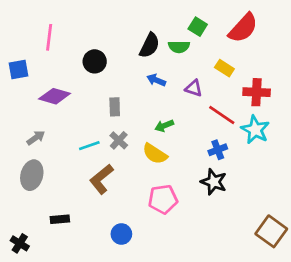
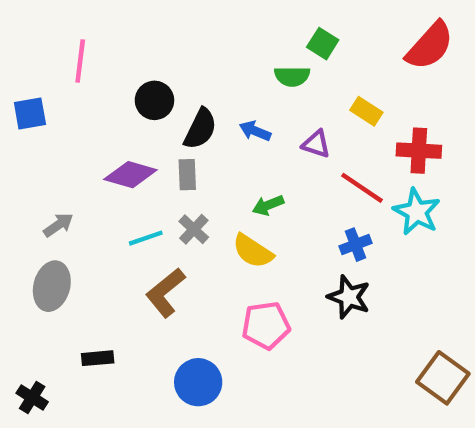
red semicircle: (243, 28) -> (430, 46), moved
black semicircle: (150, 45) -> (200, 129), moved
purple diamond: (55, 96) -> (130, 175), moved
blue circle: (121, 234) -> (198, 382), size x1.4

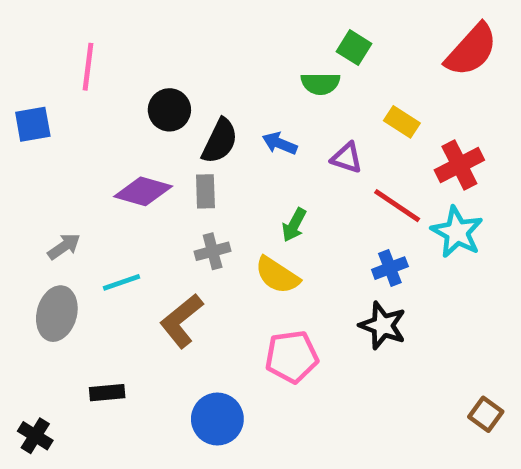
red cross: (419, 151) -> (459, 165), turned -30
green arrow: (268, 205) -> (294, 225), turned -40
gray cross: (194, 229) -> (213, 251), turned 32
cyan line: (146, 238) -> (122, 282), moved
brown square: (443, 378) -> (486, 414), size x0.6

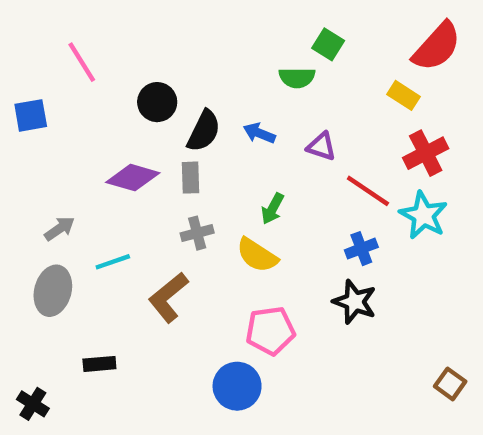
pink line: (88, 67) -> (82, 62), turned -39
yellow rectangle: (402, 122) -> (404, 95), moved
blue circle: (217, 419) -> (237, 386), moved

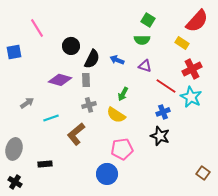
green semicircle: (297, 78) -> (142, 40), moved
gray ellipse: (53, 291) -> (14, 149), moved

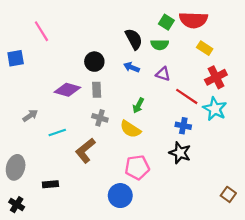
red semicircle: (197, 21) -> (193, 20), moved, turned 50
black circle: (71, 46) -> (94, 62), moved
black semicircle: (92, 59) -> (134, 39), moved, turned -54
gray cross: (89, 105) -> (100, 118), turned 32
blue cross: (163, 112) -> (183, 126), turned 32

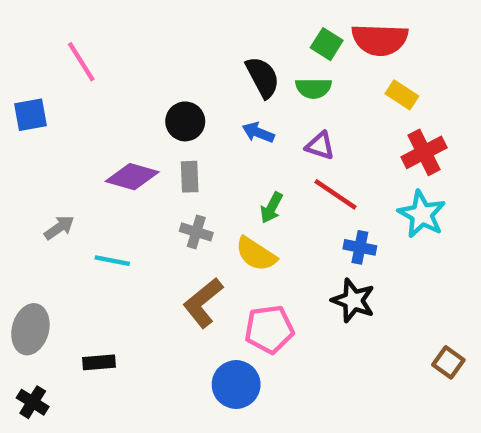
red line: (187, 96) -> (336, 194), moved
cyan line: (57, 133) -> (112, 261), turned 30
brown L-shape: (85, 151) -> (203, 303), moved
brown square: (228, 194) -> (448, 362), moved

